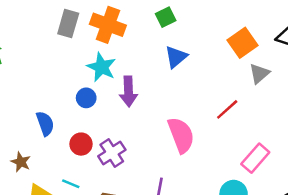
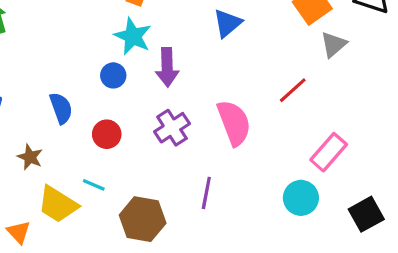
purple cross: (112, 153) -> (172, 128), moved

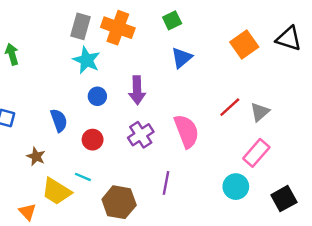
cyan star: (133, 36) -> (87, 60), moved
gray triangle: (334, 44) -> (260, 112), moved

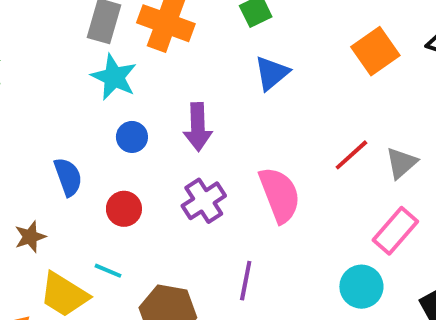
brown star: (36, 156) -> (30, 237), turned 30

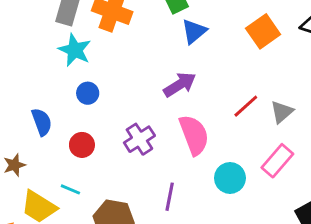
blue triangle: (272, 73) -> (194, 31), moved
purple arrow: (198, 127) -> (180, 85), moved, turned -120
cyan circle: (361, 287) -> (230, 178), moved

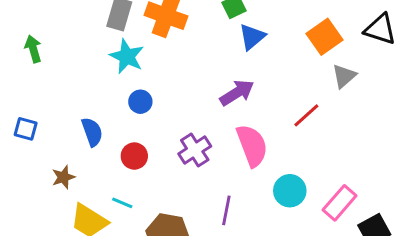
gray triangle: (282, 112) -> (344, 76), moved
pink rectangle: (277, 161) -> (340, 203), moved

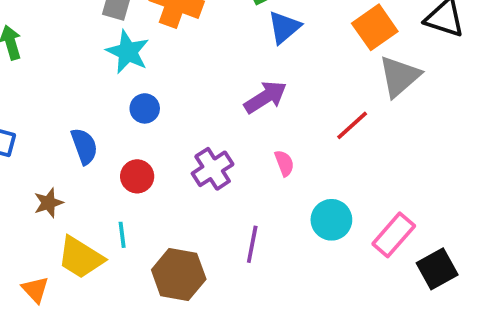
gray triangle: (344, 76) -> (399, 76), size x1.4
pink semicircle: (252, 145) -> (284, 163), size x0.5
cyan line: (122, 203) -> (122, 235), turned 60

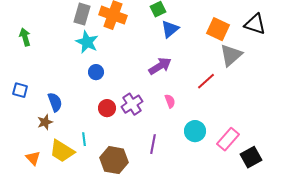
orange square: (375, 27) -> (218, 29), turned -30
blue semicircle: (84, 146) -> (55, 102), moved
red circle: (137, 176) -> (107, 108), moved
orange triangle: (35, 290) -> (33, 158), moved

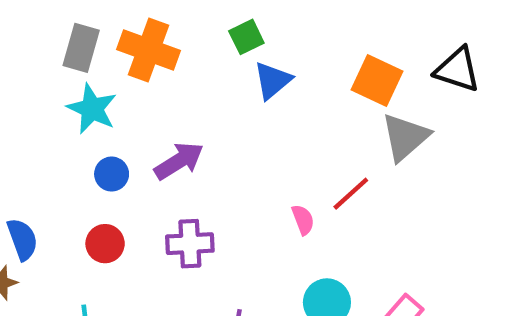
purple arrow: (160, 66) -> (179, 161), moved
pink semicircle: (170, 101) -> (303, 220), moved
purple cross: (132, 104) -> (190, 244), turned 30
red circle: (107, 108) -> (105, 244), moved

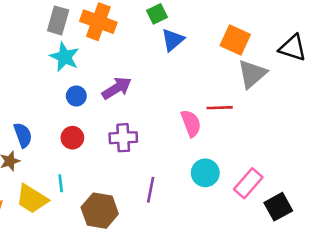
black triangle: (457, 70) -> (293, 48), moved
red line: (351, 194) -> (220, 108), turned 40
pink semicircle: (303, 220) -> (191, 123), size x1.5

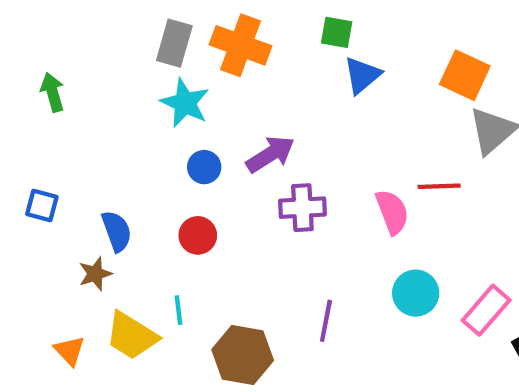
green square: (157, 14) -> (337, 32), turned 36
purple cross: (123, 138) -> (302, 208), moved

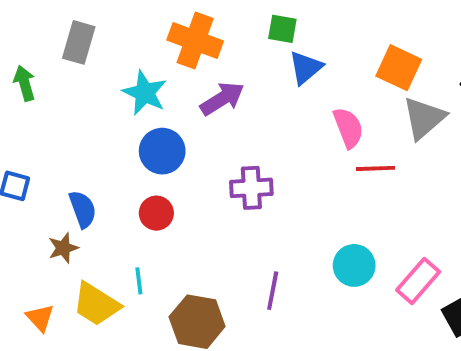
gray rectangle: (174, 43) -> (79, 42), moved
purple arrow: (270, 154) -> (222, 99), moved
blue circle: (204, 167) -> (162, 151), size x1.5
pink semicircle: (392, 212) -> (348, 128), moved

